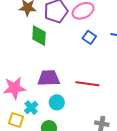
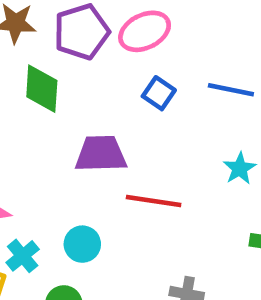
purple trapezoid: (49, 78) -> (101, 154), moved

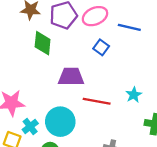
blue line: (231, 90) -> (129, 27), moved
cyan star: (240, 168) -> (134, 95), moved
cyan circle: (82, 244) -> (60, 122), size x1.6

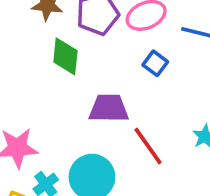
red line: (97, 101) -> (148, 146), turned 44

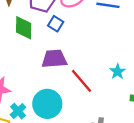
blue square: (155, 63) -> (56, 24), moved

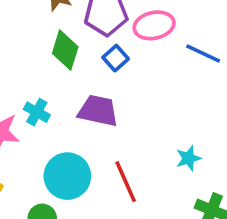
red line: (82, 81) -> (126, 182), moved
cyan cross: (18, 111) -> (37, 112), moved, turned -35

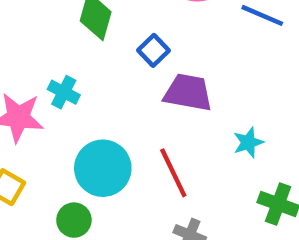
blue square: (116, 58) -> (153, 50), moved
purple trapezoid: (98, 111) -> (188, 93), moved

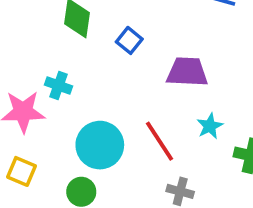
purple trapezoid: (188, 93) -> (187, 72), moved
cyan star: (248, 142) -> (210, 126), moved

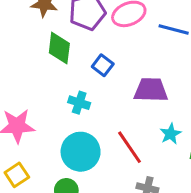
cyan cross: (59, 85) -> (79, 103), moved
yellow square: (22, 171) -> (17, 175), turned 35

